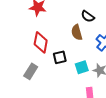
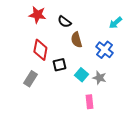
black semicircle: (88, 16) -> (64, 22), moved
cyan square: (82, 67) -> (81, 75), turned -32

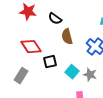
red diamond: (40, 50) -> (31, 47), turned -45

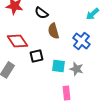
cyan square: (72, 72) -> (58, 66), turned -32

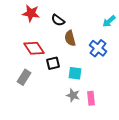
gray star: (76, 69) -> (73, 95), moved
pink rectangle: (66, 93) -> (91, 98), moved

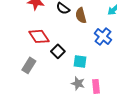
brown semicircle: (70, 38) -> (81, 15), moved
black square: (53, 63) -> (58, 51), turned -32

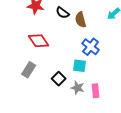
blue cross: (103, 36) -> (91, 47), moved
black square: (58, 51) -> (59, 79), moved

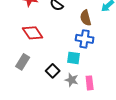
brown semicircle: (81, 20) -> (86, 18), moved
blue cross: (91, 47) -> (85, 39), turned -30

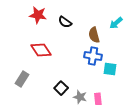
cyan square: (74, 58) -> (110, 69), moved
gray rectangle: (23, 62) -> (22, 79), moved

